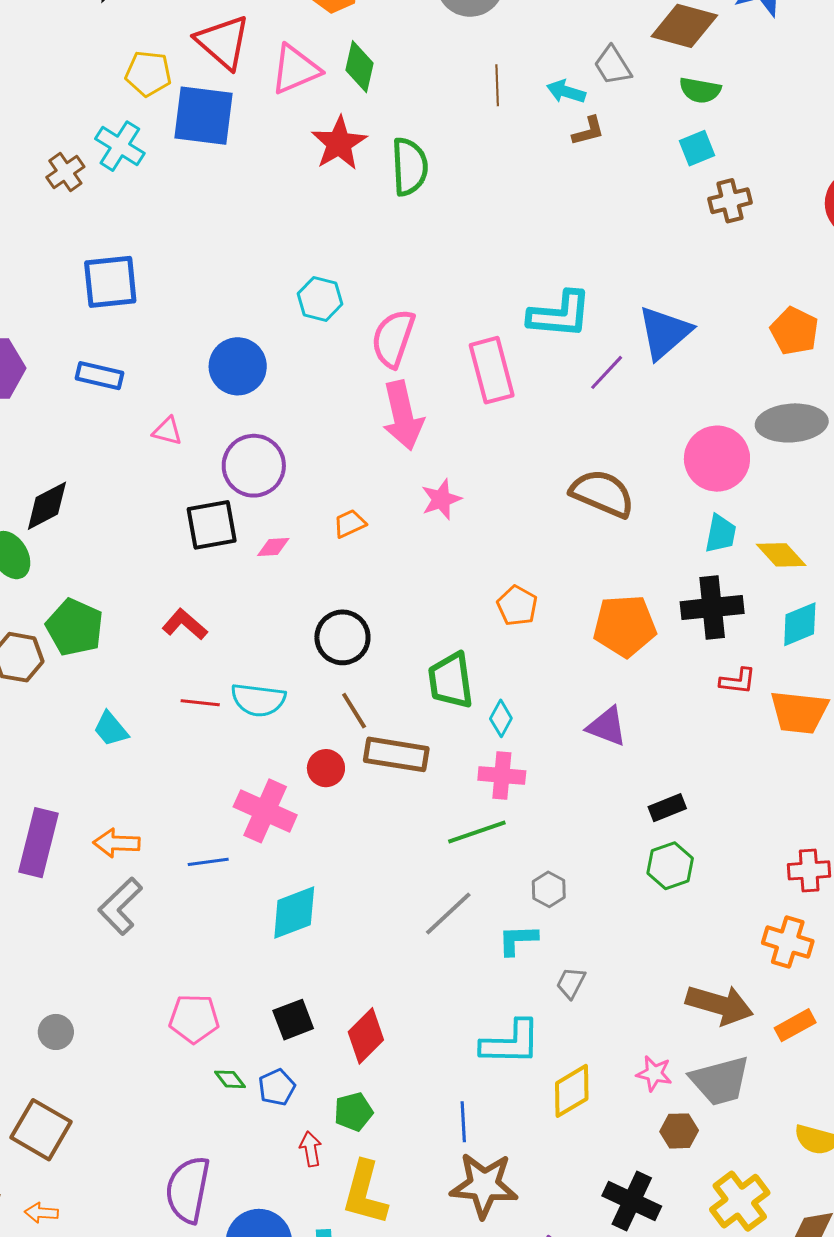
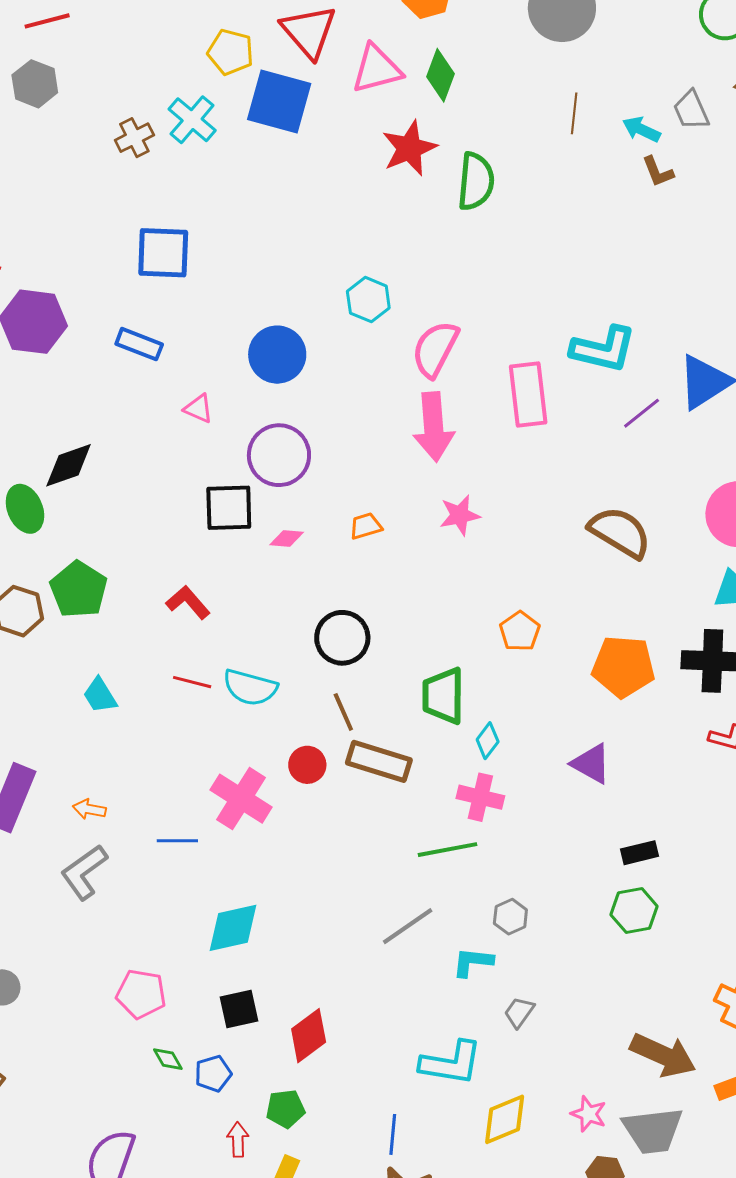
brown L-shape: (588, 131) -> (658, 172), turned 75
orange arrow: (117, 843) -> (89, 809), size x0.7
cyan diamond: (294, 913) -> (233, 928), moved

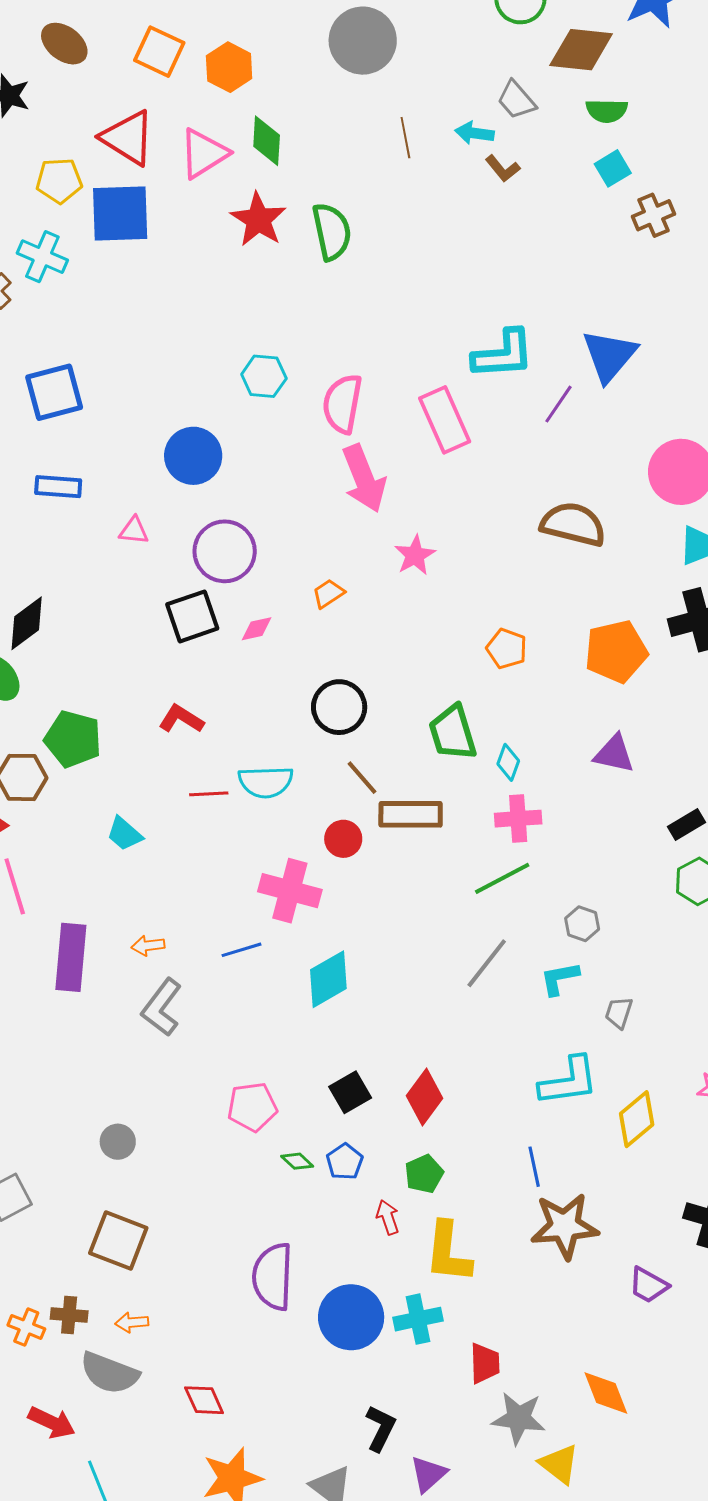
cyan diamond: (233, 928) -> (328, 979), moved

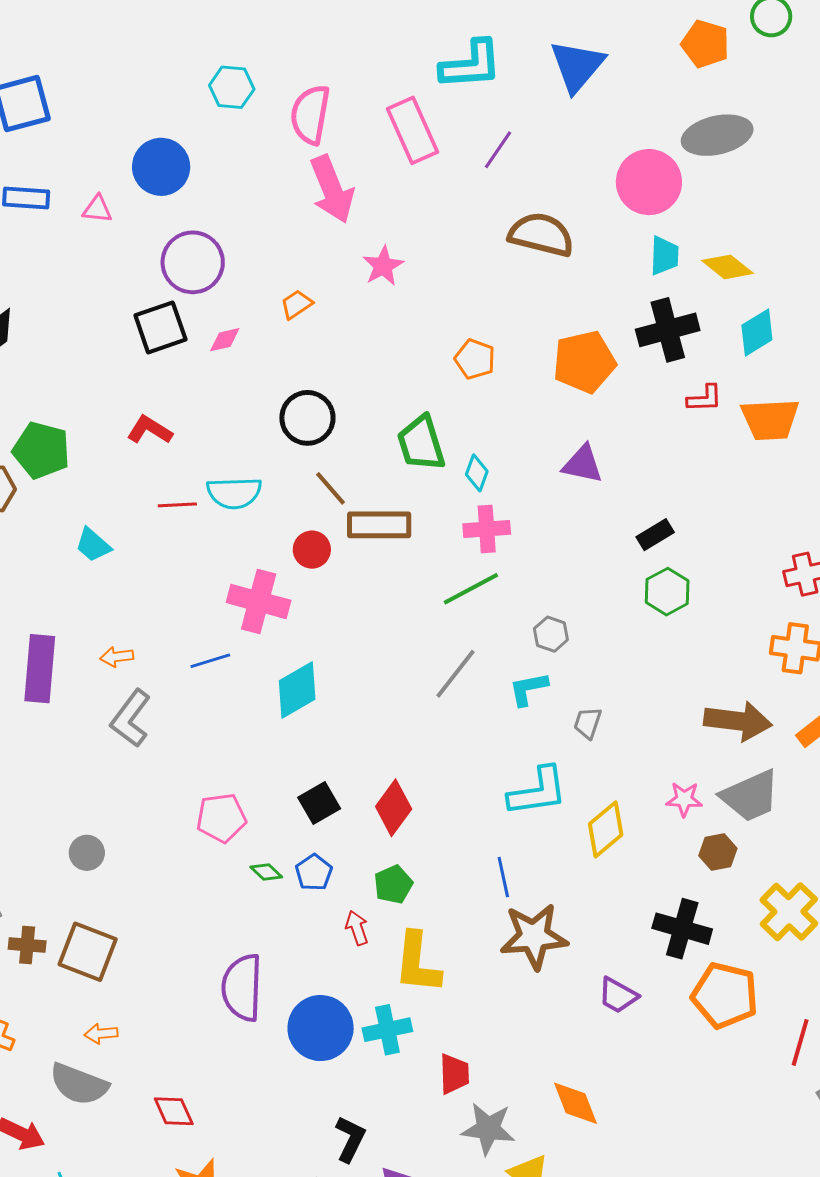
purple line: (559, 404) -> (498, 150), moved
pink triangle: (134, 531) -> (97, 209), moved
brown cross: (69, 1315) -> (27, 945), moved

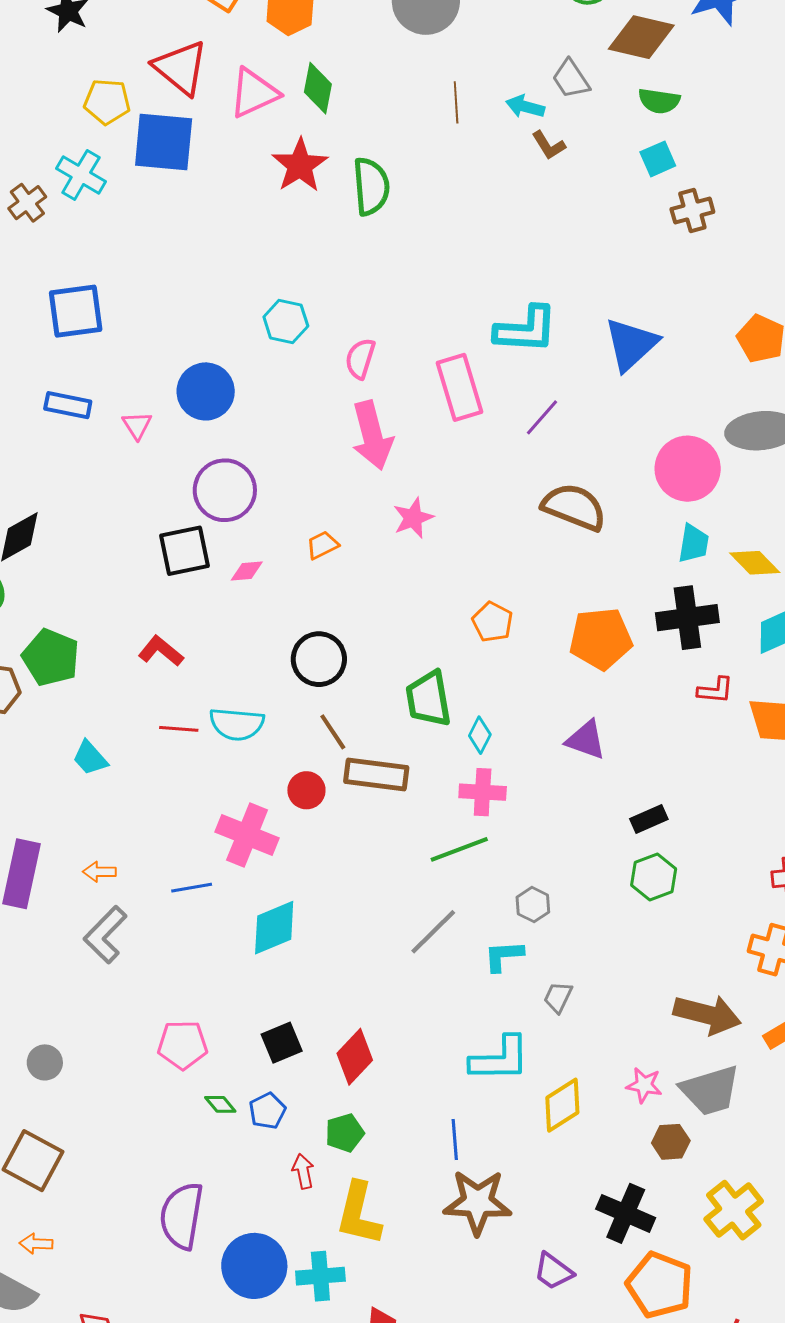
pink semicircle: (310, 115) -> (360, 359), size x0.7
pink triangle: (97, 209) -> (137, 425), turned 44

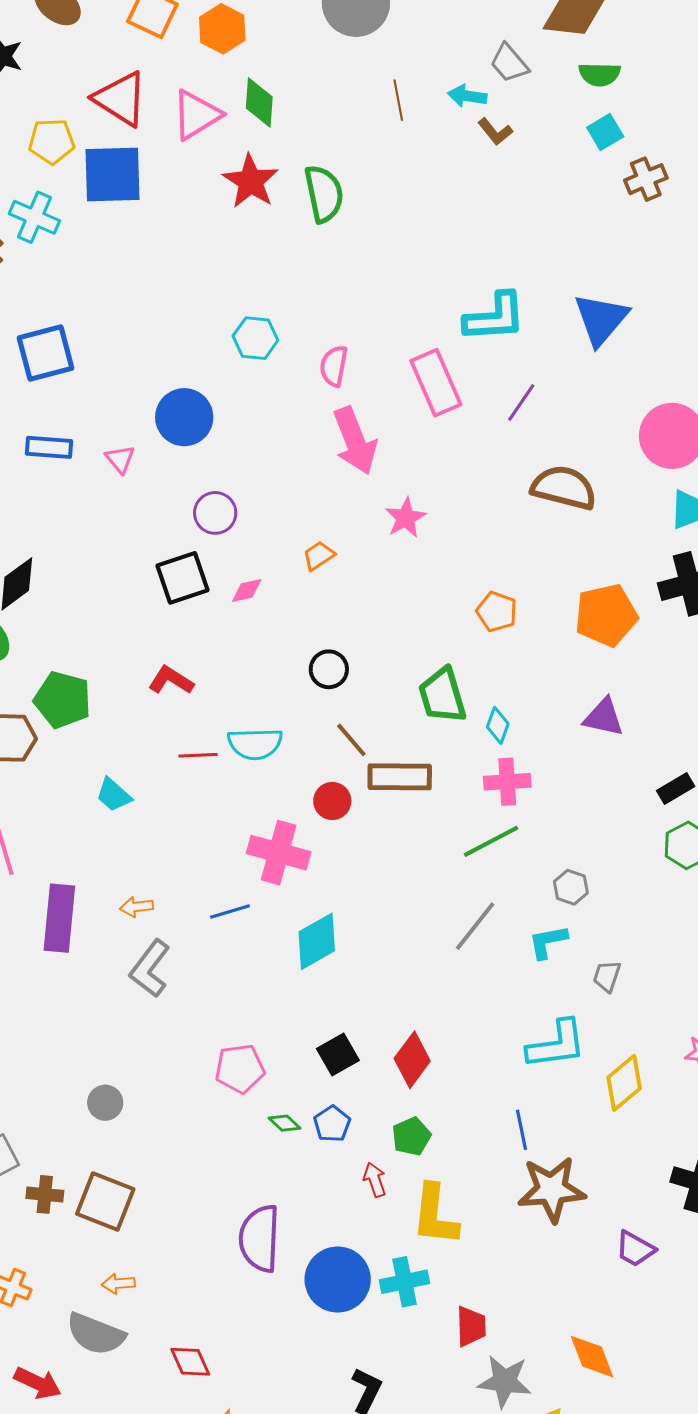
purple circle: (225, 490) -> (215, 513), size x0.7
black circle: (319, 659) -> (329, 669), size x0.7

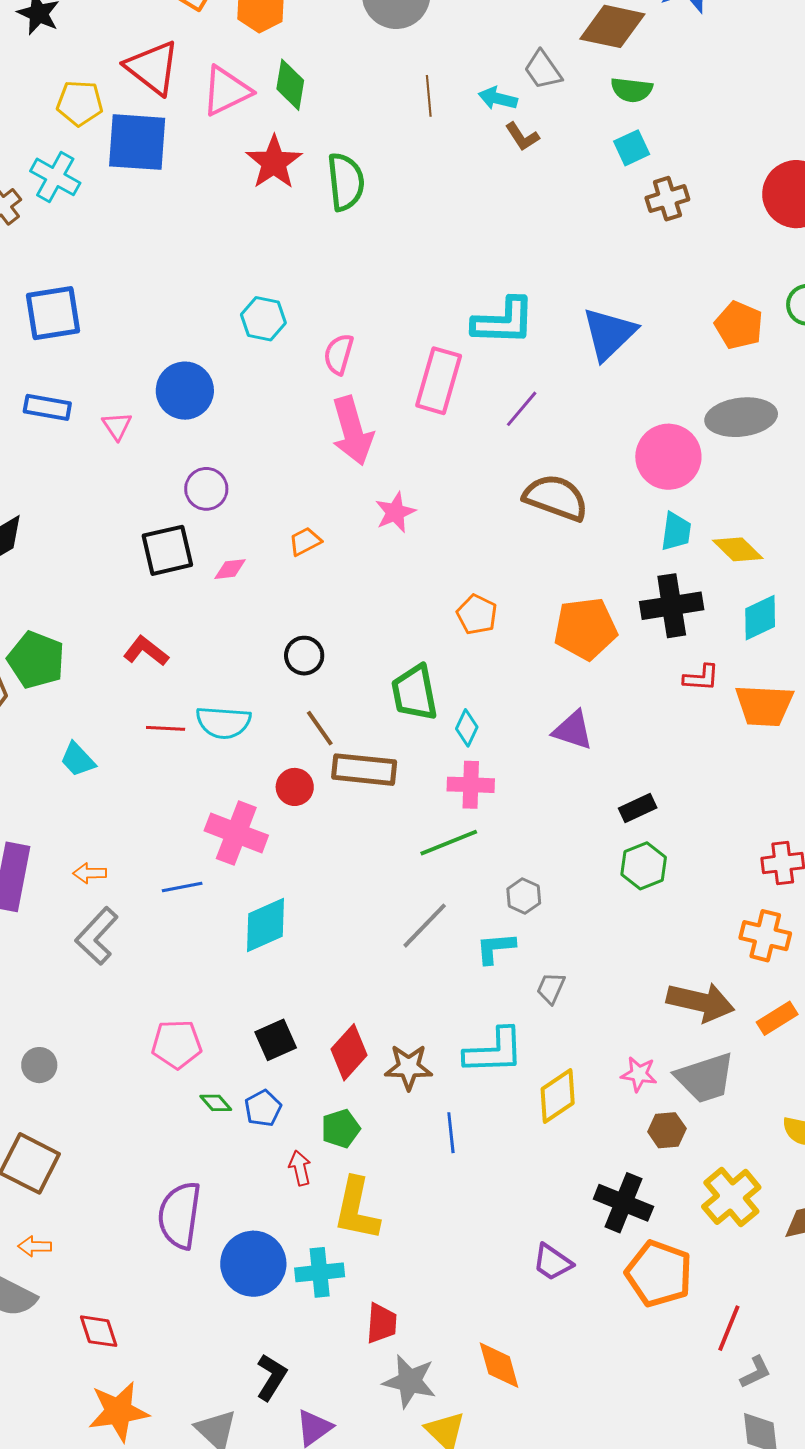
pink rectangle: (436, 383) -> (439, 381), turned 34
brown star: (552, 1189) -> (409, 1067), moved, size x0.7

